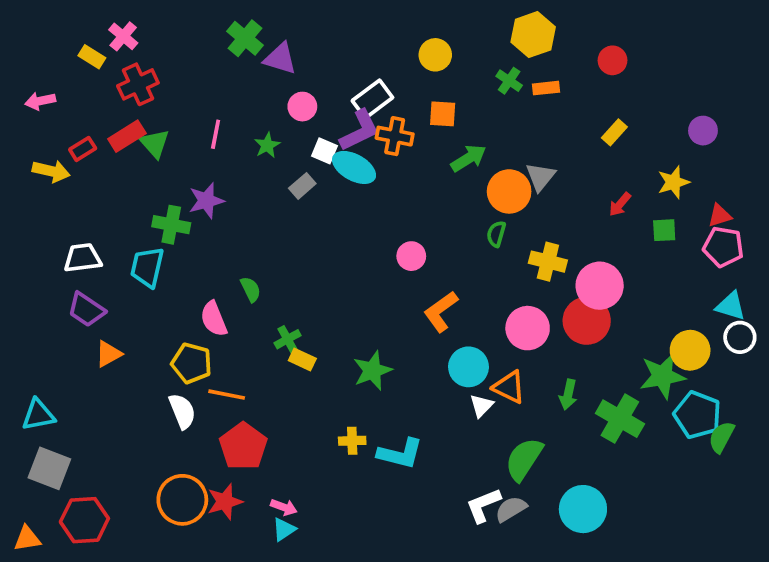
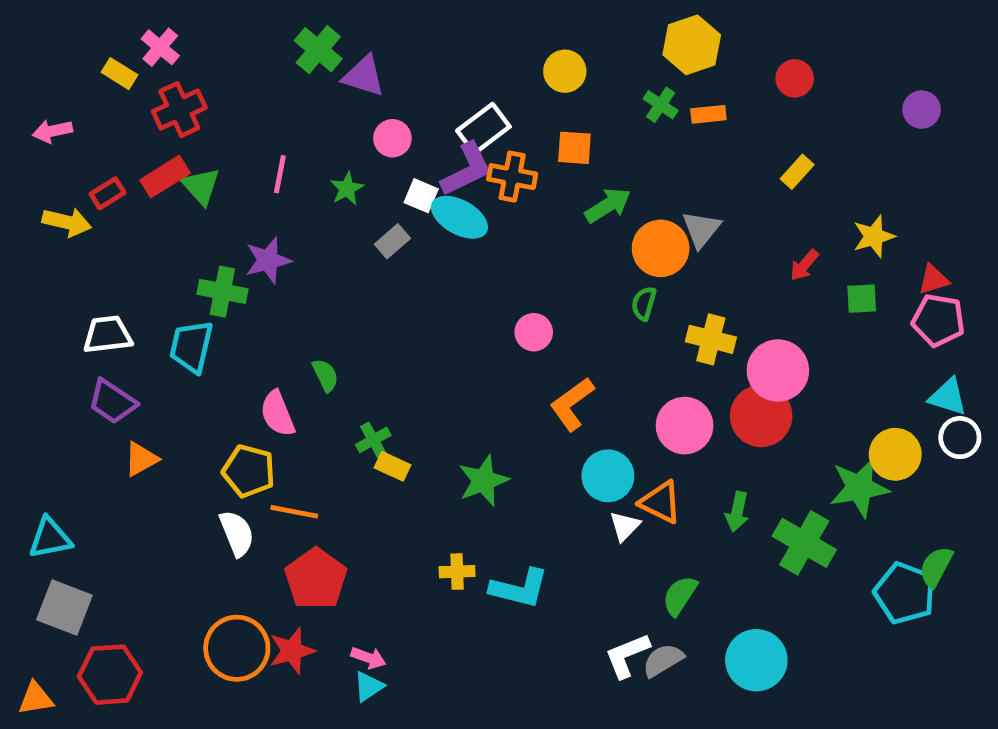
purple circle: (703, 131) -> (922, 110), moved
cyan pentagon: (697, 415) -> (905, 593), moved
green semicircle: (524, 459) -> (680, 596), size x0.7

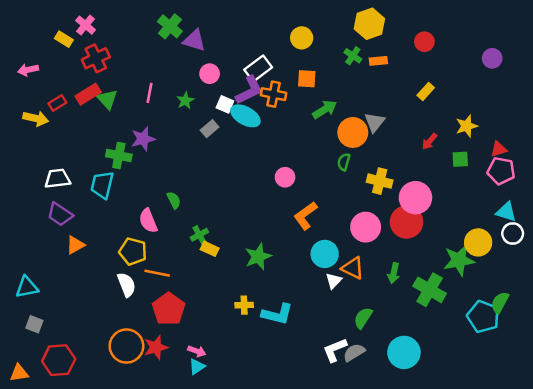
gray square: (64, 608) -> (34, 324), size x0.6

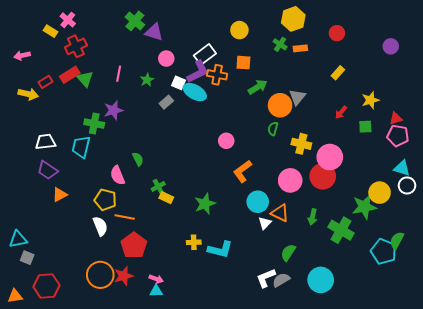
cyan triangle: (27, 287) -> (18, 239), moved
cyan triangle: (197, 366) -> (156, 291), turned 32

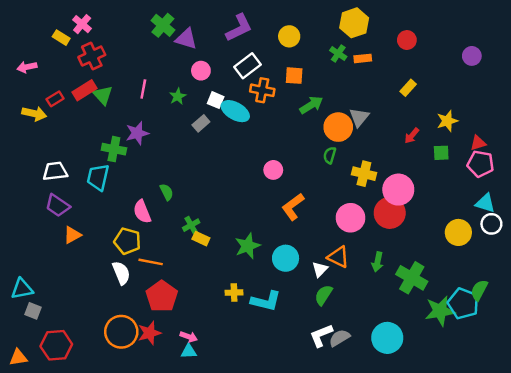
purple L-shape: (198, 72) -> (239, 28), moved
cyan circle: (258, 202) -> (286, 258), moved
green star: (364, 207) -> (440, 311), moved
green semicircle: (288, 253) -> (324, 295), moved

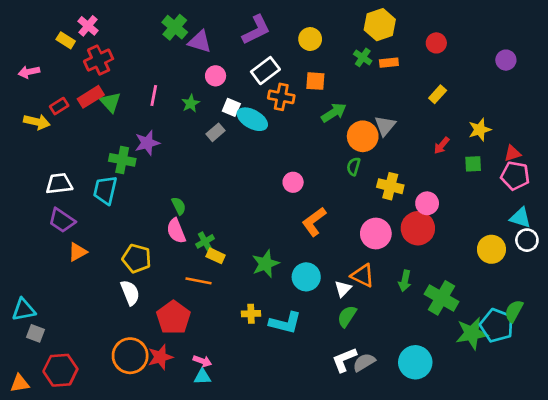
pink circle: (398, 190) -> (427, 203), size x0.7
pink semicircle: (142, 212) -> (176, 231), moved
orange line: (151, 262) -> (198, 281), moved

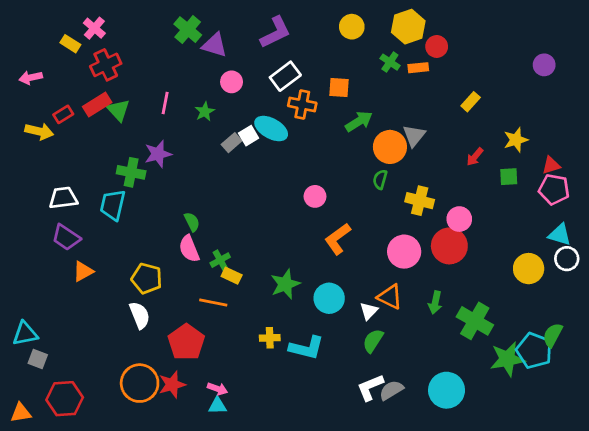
yellow circle: (310, 39) -> (352, 27), moved
red circle: (436, 43) -> (437, 46), moved
white square: (231, 107) -> (249, 136), moved, turned 36

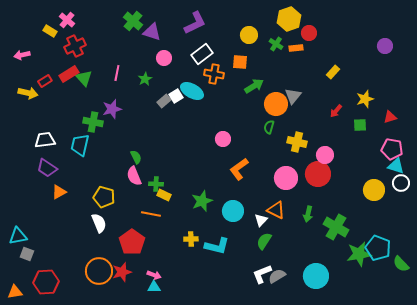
yellow circle: (352, 27) -> (249, 35), moved
pink pentagon: (554, 189) -> (392, 149), moved
green cross: (220, 260) -> (156, 184), turned 32
green semicircle: (553, 335) -> (401, 264), moved, turned -72

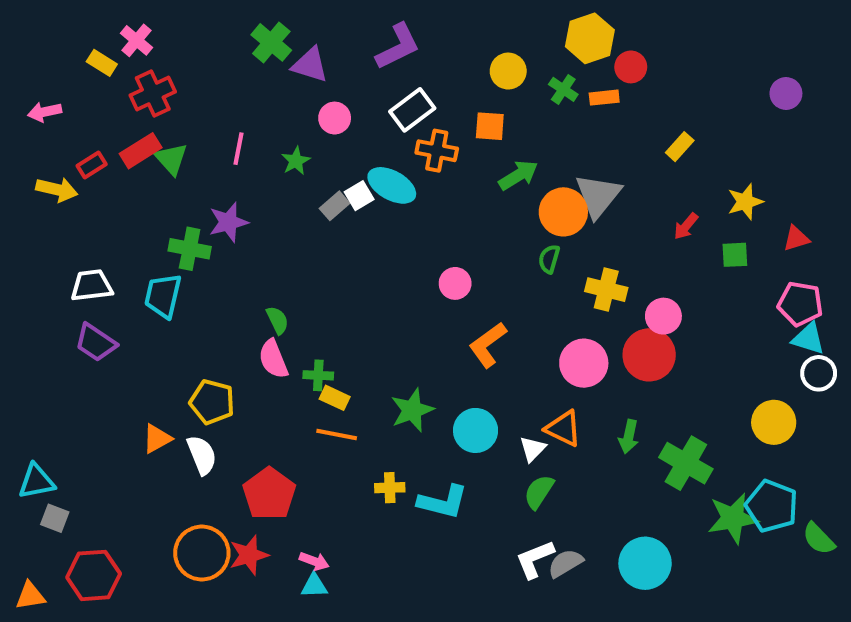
gray triangle: (293, 96) -> (598, 196), size x1.4
yellow circle: (374, 190) -> (774, 422), moved
orange triangle: (59, 192) -> (157, 439), moved
orange line: (151, 214) -> (337, 435), moved

